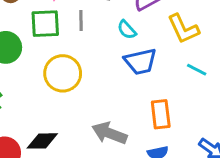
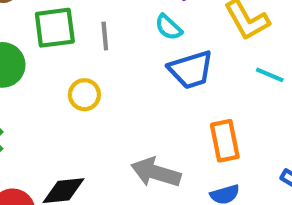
gray line: (81, 21) -> (105, 36), moved
yellow circle: (63, 73) -> (84, 95), size x0.6

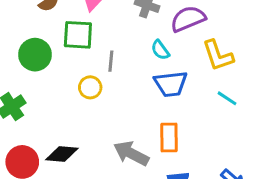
gray line: (105, 36) -> (111, 61), moved
orange rectangle: (225, 141) -> (169, 137), moved

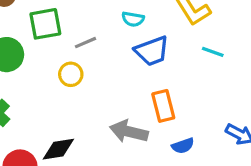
cyan semicircle: (160, 50) -> (133, 19), turned -30
gray line: (111, 61) -> (85, 43), turned 75

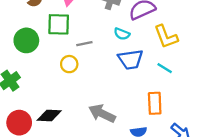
cyan line: (213, 52) -> (165, 68), moved
orange rectangle: (163, 106) -> (155, 103), moved

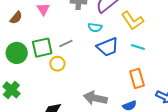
green square: (59, 24) -> (42, 48), moved

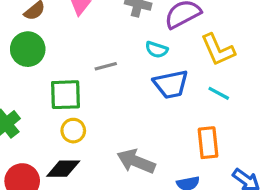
green square: (42, 48) -> (66, 95), moved
green circle: (17, 53) -> (28, 49), moved
yellow circle: (57, 64) -> (73, 131), moved

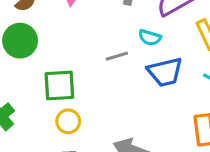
gray line: (106, 66) -> (117, 56), moved

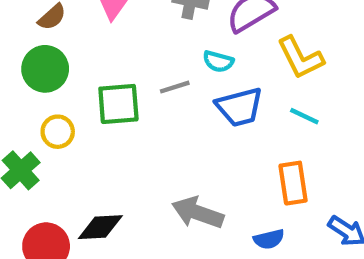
green square: (59, 85) -> (118, 104), moved
yellow circle: (68, 121) -> (58, 132), moved

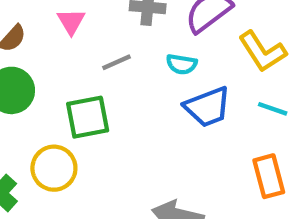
gray line: (175, 87) -> (117, 62), moved
yellow circle: (58, 132) -> (54, 168), moved, size x1.4

